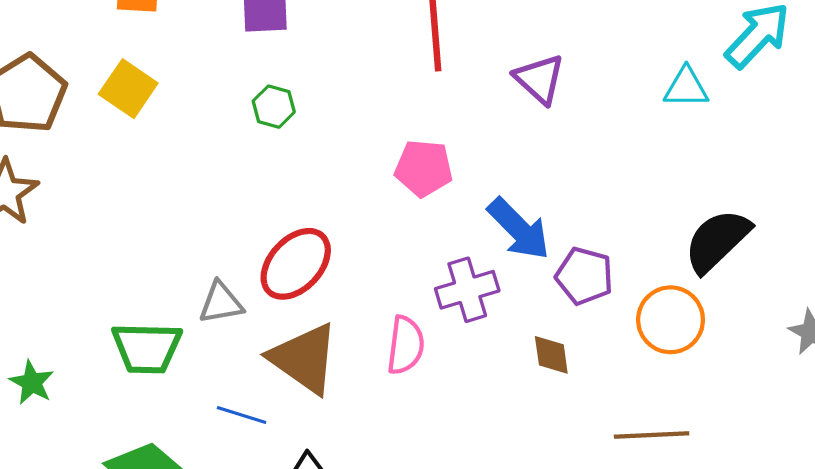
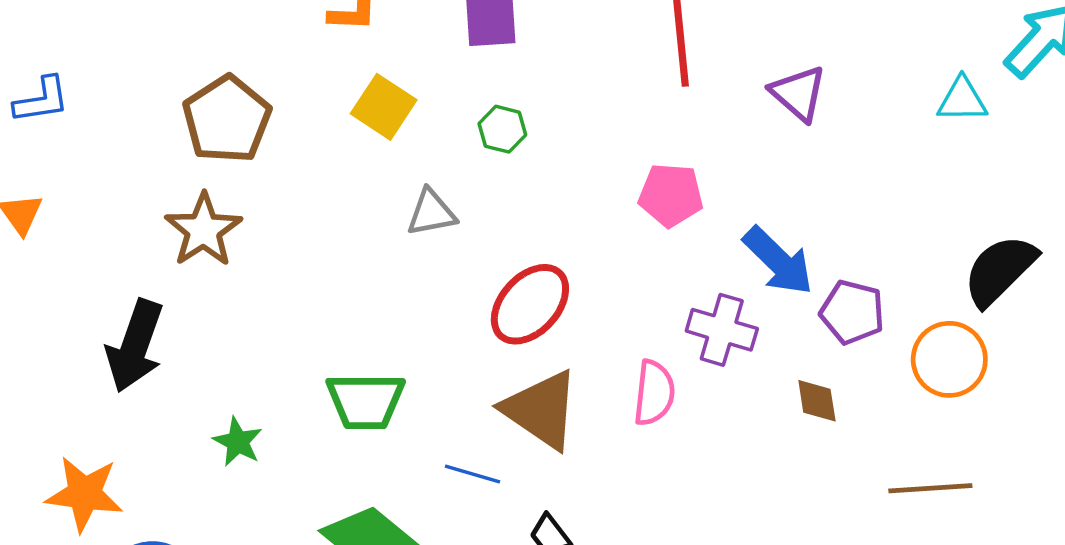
yellow square: (128, 89) -> (384, 107), moved
purple cross: (467, 290) -> (722, 330), turned 34
gray triangle: (221, 303) -> (431, 213), moved

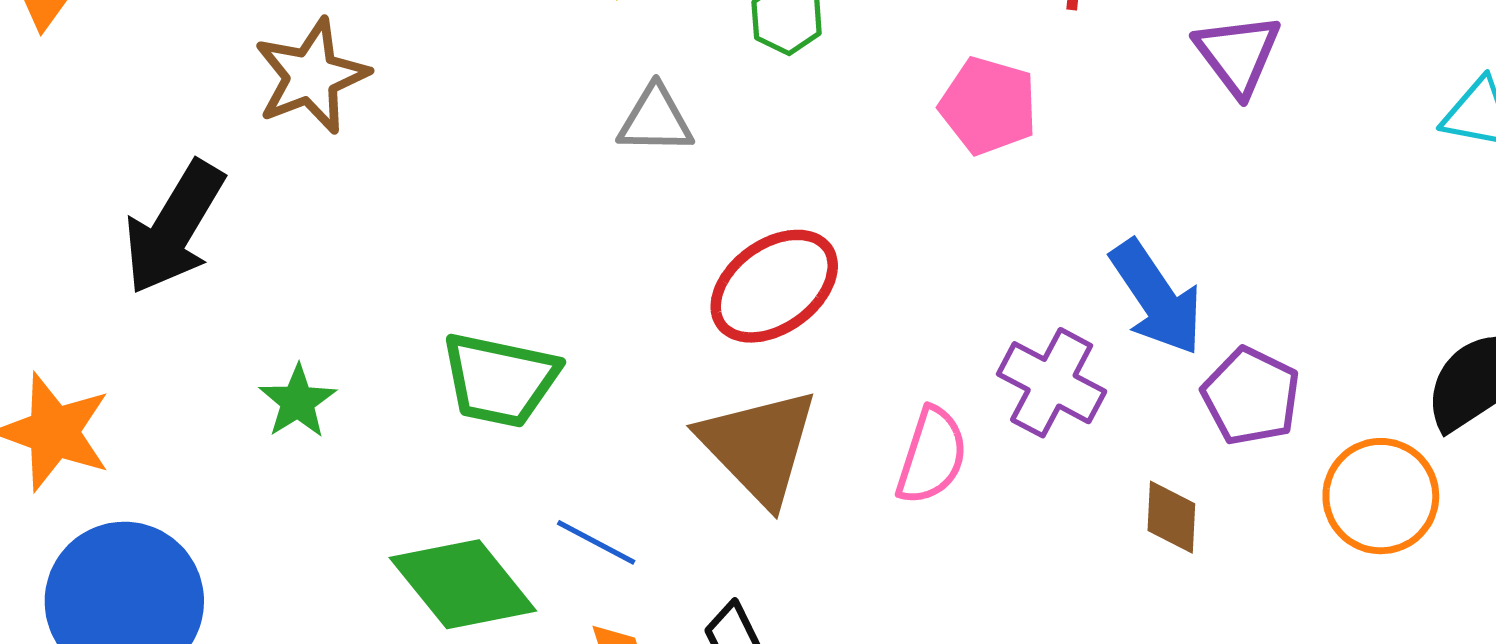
pink pentagon: (671, 195) -> (988, 106), moved
blue line: (473, 474) -> (596, 542), moved

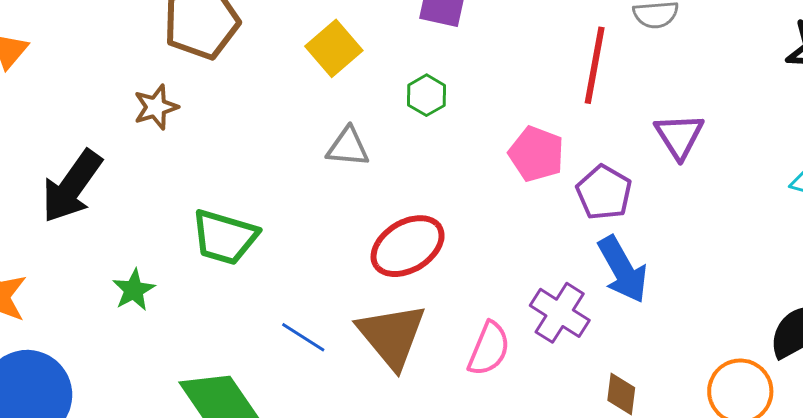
brown star: (311, 76) -> (156, 107), size x0.7
green trapezoid: (500, 380) -> (225, 237), moved
purple pentagon: (1251, 396) -> (604, 192), moved
blue line: (596, 542) -> (303, 337), moved

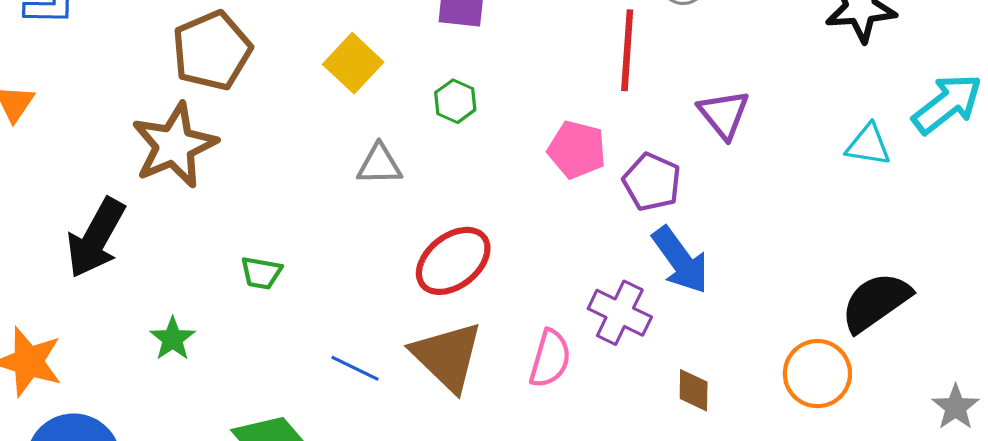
brown star: (156, 107) -> (174, 145), size x1.8
green trapezoid: (225, 237) -> (261, 273), size x0.6

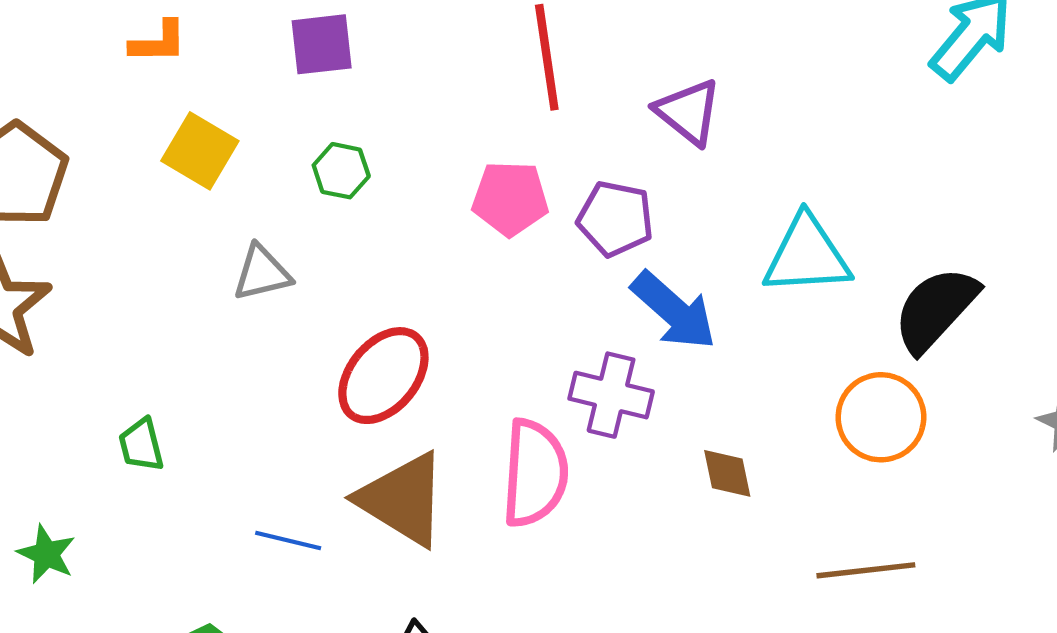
cyan triangle: (868, 145) -> (807, 255), moved, size x1.5
green trapezoid: (261, 273) -> (141, 445), turned 78
pink semicircle: (550, 359) -> (535, 473), size x1.4

